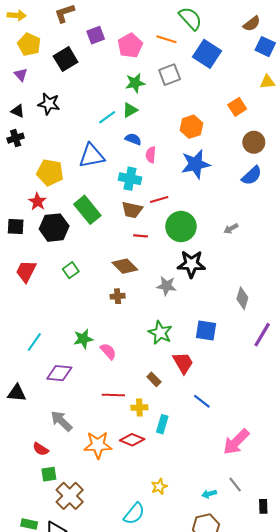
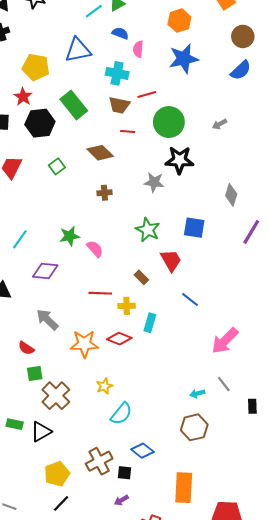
brown diamond: (125, 266) -> (100, 153), moved
yellow star: (159, 487) -> (104, 386), moved

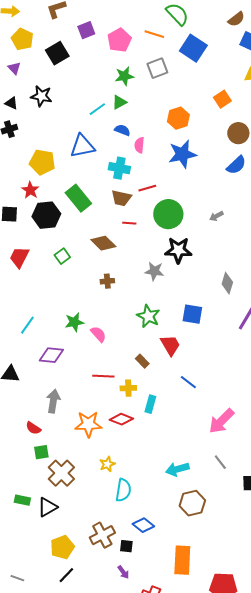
gray arrow: (47, 320) -> (53, 401), turned 55
cyan arrow: (197, 394) -> (177, 469), moved, size x1.6
cyan semicircle: (121, 414) -> (123, 490), turned -30
purple arrow: (121, 500) -> (123, 572), turned -96

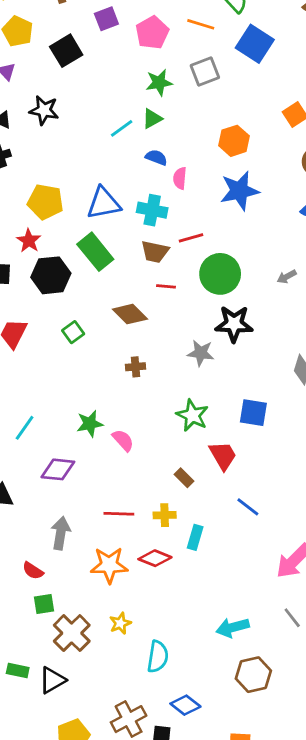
blue triangle: (82, 146) -> (104, 203), moved
red line: (103, 376) -> (119, 514), moved
yellow star: (107, 464) -> (120, 623), moved

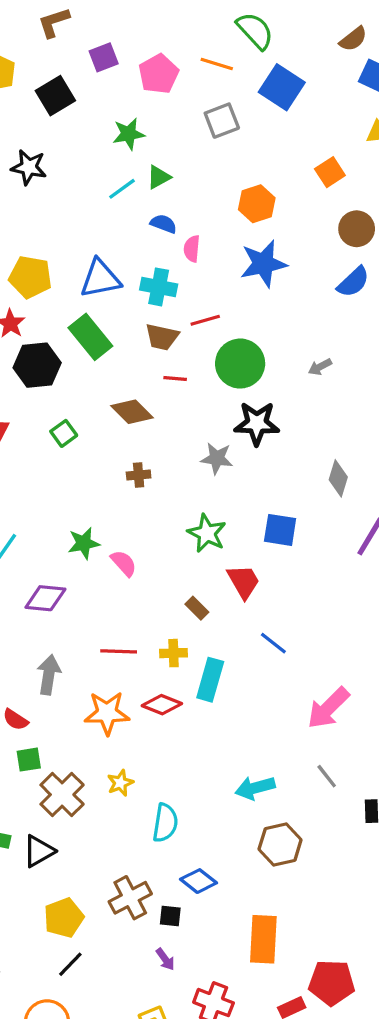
green star: (159, 83) -> (129, 134), moved
cyan rectangle: (195, 537) -> (210, 680), size x1.4

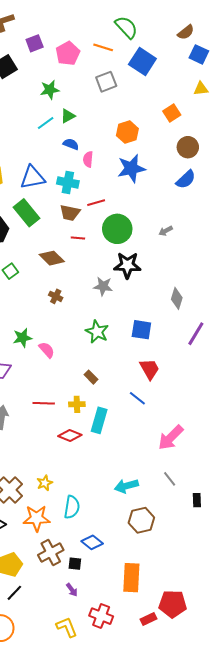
brown cross: (139, 475) -> (56, 296), turned 32
red trapezoid: (243, 582) -> (149, 369), moved
orange star: (107, 713) -> (37, 518), moved

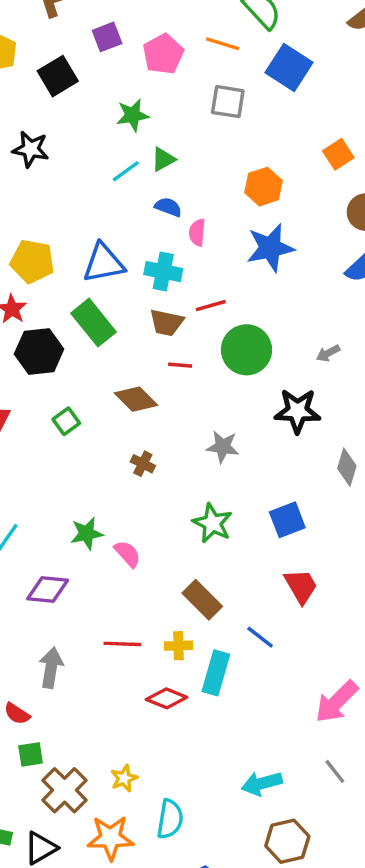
gray square: (106, 82) -> (228, 102), turned 30
black star: (127, 265) -> (298, 411), moved
blue square: (141, 330) -> (287, 520), turned -30
brown rectangle: (91, 377) -> (202, 600), size x1.6
blue line: (137, 398) -> (260, 637), moved

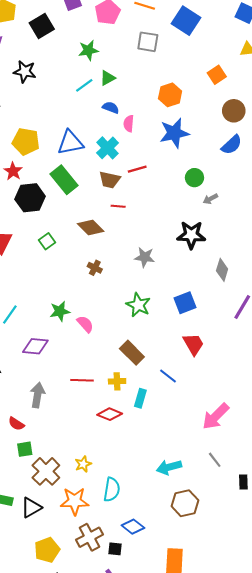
cyan cross: (163, 272) -> (107, 148), turned 35
green circle: (246, 350) -> (194, 178), moved, size x0.6
cyan rectangle: (216, 673) -> (140, 398), size x0.7

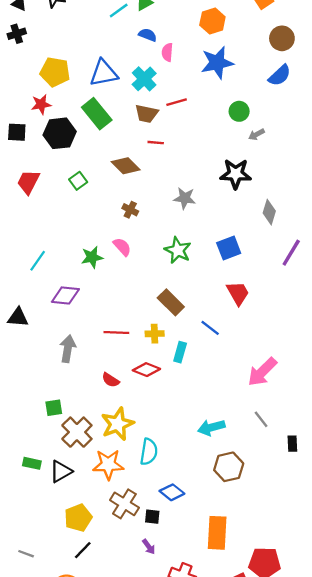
red star: (13, 171) -> (41, 104), turned 30
pink semicircle: (85, 324) -> (122, 247), moved
red semicircle: (16, 424) -> (111, 380), moved
yellow star: (83, 464) -> (118, 424), size x1.8
brown cross: (89, 537) -> (124, 504), turned -30

